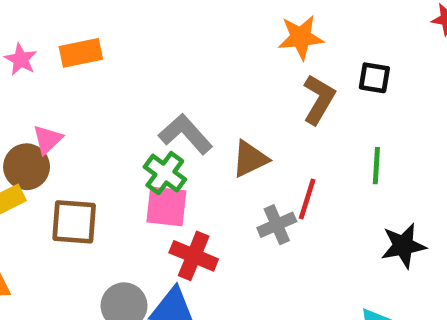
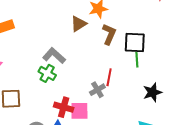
black square: (374, 78) -> (135, 42), moved, size x1.6
brown triangle: (250, 159) -> (79, 24), moved
pink square: (166, 206) -> (79, 111), moved

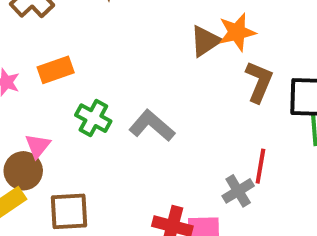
brown triangle: (79, 24) -> (205, 41), moved
green cross: (47, 73) -> (93, 118), moved

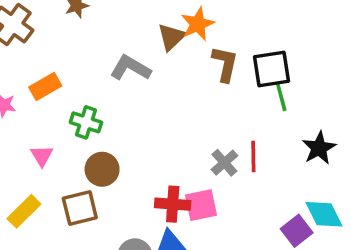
gray L-shape: (152, 126) -> (130, 68), moved
red line: (260, 166) -> (253, 156), moved
brown circle: (23, 171) -> (102, 169), moved

